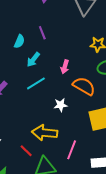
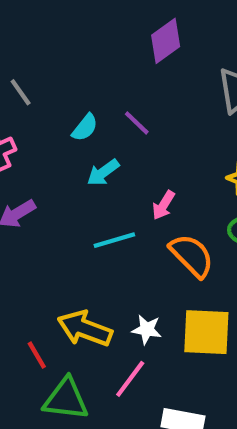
purple line: (42, 33) -> (137, 123), turned -40
cyan line: (36, 83) -> (114, 240), moved
white star: (61, 105) -> (147, 329), moved

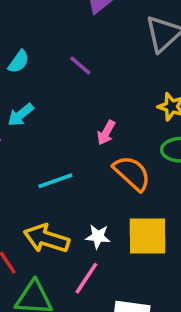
cyan semicircle: (85, 128) -> (19, 62), moved
cyan arrow: (103, 172) -> (21, 115), moved
cyan line: (114, 240) -> (55, 181), moved

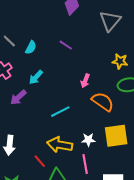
pink line: (86, 278) -> (85, 164), turned -36

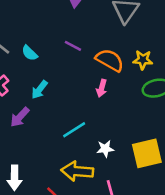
cyan semicircle: (31, 47) -> (30, 53), turned 112
orange semicircle: (103, 102) -> (110, 60), moved
white star: (88, 140) -> (105, 149), moved

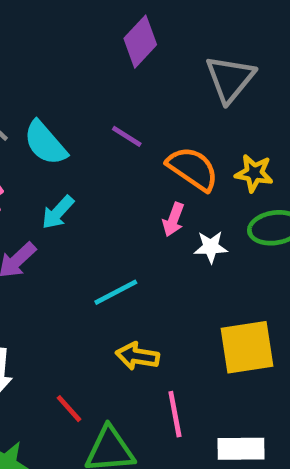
cyan semicircle: (30, 53) -> (45, 143), size x1.5
white star: (105, 149) -> (211, 247), moved
yellow arrow: (77, 171) -> (137, 356), moved, size x0.7

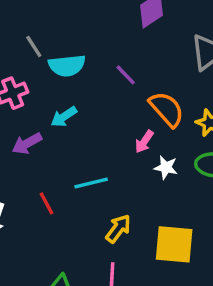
cyan semicircle: (45, 143) -> (67, 66), turned -69
yellow arrow: (137, 356) -> (118, 229), moved, turned 104
red line: (69, 409) -> (47, 203), moved

